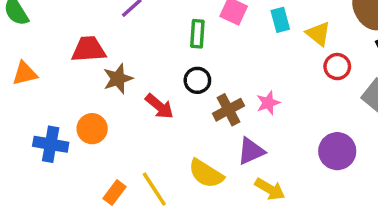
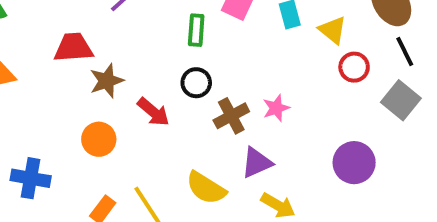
orange circle: (92, 129) -> (99, 139), moved
blue cross: (51, 144) -> (31, 178), moved

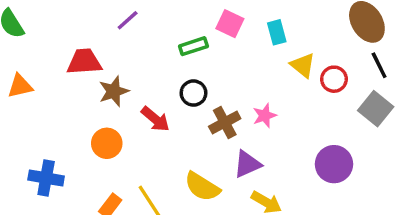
green rectangle: (196, 30) -> (193, 46), turned 68
yellow triangle: (333, 30) -> (303, 65), moved

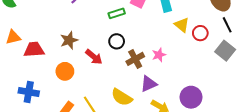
red trapezoid: (84, 62) -> (34, 50), moved
purple circle: (334, 164) -> (191, 97), moved

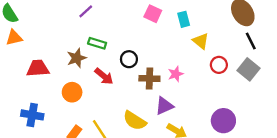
green rectangle: (117, 13) -> (97, 43), moved, turned 35
red circle: (200, 33) -> (219, 65), moved
orange triangle: (13, 37) -> (14, 38), moved
brown cross: (135, 59) -> (149, 79), turned 30
purple circle: (191, 97) -> (223, 121), moved

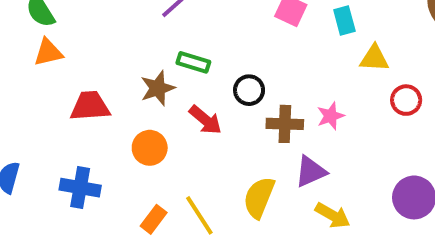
yellow triangle: (201, 41) -> (374, 58), turned -36
yellow semicircle: (135, 121) -> (259, 197), turned 80

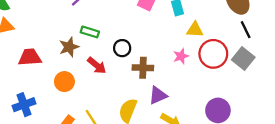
red circle: (406, 100) -> (213, 54), size x1.6
pink star: (331, 116) -> (181, 56), moved
blue cross: (80, 188) -> (24, 105), turned -30

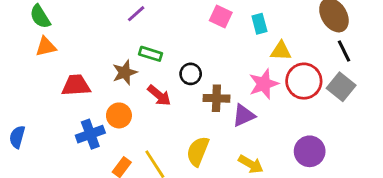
pink star: (181, 56) -> (264, 84), size x1.5
purple triangle: (158, 95) -> (244, 115), moved
blue cross: (24, 105) -> (90, 134), moved

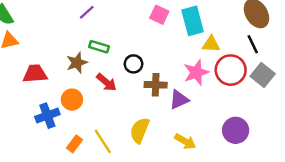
cyan rectangle: (259, 24) -> (193, 21), size x1.6
black line: (344, 51) -> (253, 44), moved

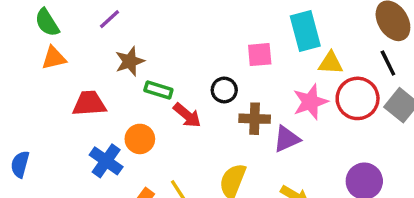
purple line: (87, 12) -> (109, 19), moved
pink square: (159, 15) -> (260, 55), moved, turned -30
green rectangle: (99, 47) -> (158, 90), moved
brown star: (77, 63) -> (130, 61), moved
blue cross: (47, 116) -> (106, 161), turned -35

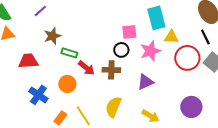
black circle: (224, 90) -> (121, 50), moved
pink star: (310, 102) -> (150, 51), moved
brown cross: (255, 119) -> (111, 70), moved
orange circle: (140, 139) -> (67, 84), moved

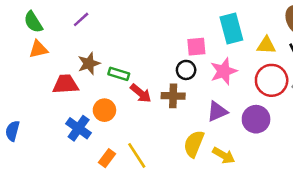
brown star: (52, 36) -> (89, 63), moved
yellow triangle: (171, 37) -> (266, 45), moved
orange circle: (67, 84) -> (104, 110), moved
yellow semicircle: (113, 107) -> (194, 144), moved
purple circle: (191, 107) -> (256, 119), moved

